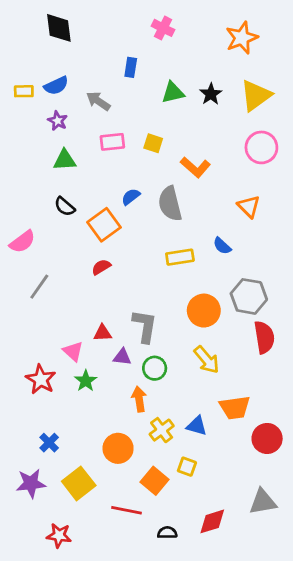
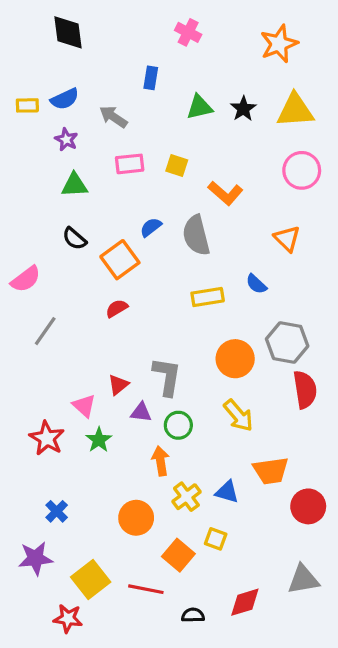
yellow triangle: (256, 95) -> (295, 110), turned 32
red triangle: (103, 333) -> (118, 385), turned -36
yellow square: (79, 483) -> (91, 579), moved

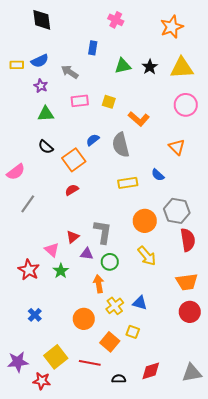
orange trapezoid: (271, 471) -> (187, 282), moved
purple star: (35, 558) -> (18, 362), moved
gray triangle: (303, 579) -> (192, 373), moved

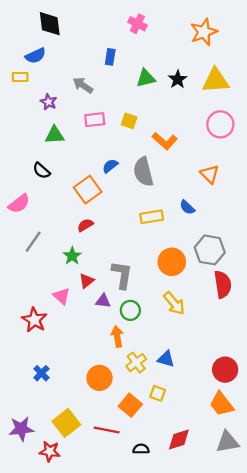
blue semicircle: (40, 61) -> (36, 56), moved
black semicircle: (46, 147) -> (41, 171), moved
green star: (61, 271) -> (72, 256), moved
orange trapezoid: (187, 282) -> (222, 404), moved, turned 60

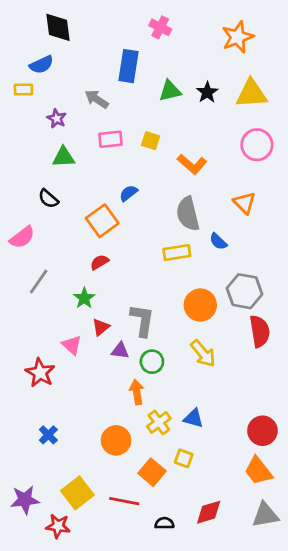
blue rectangle: (110, 57) -> (128, 66), size x1.6
gray semicircle: (143, 172) -> (188, 214), moved

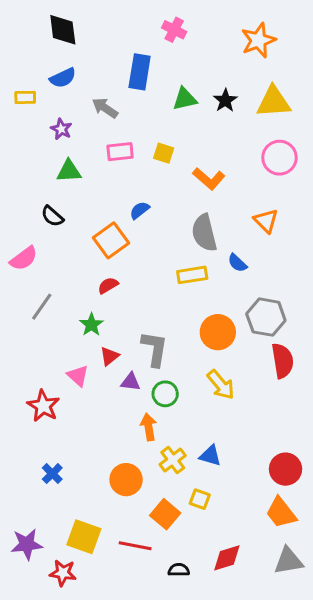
blue semicircle: (41, 65) -> (63, 78), moved
yellow square: (77, 493) -> (84, 537), turned -32

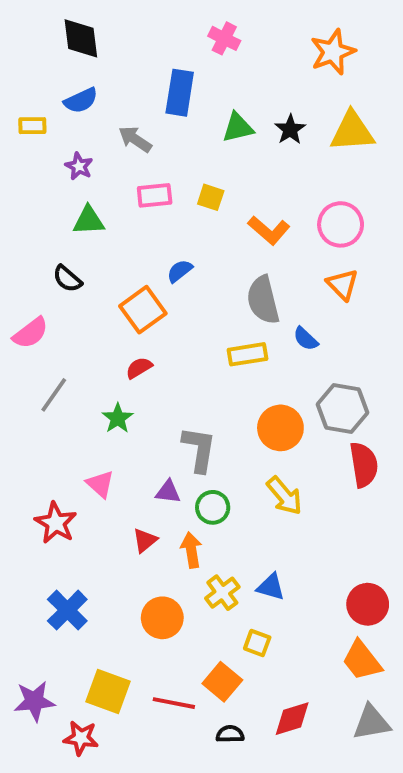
pink circle: (279, 158) -> (341, 224), moved
red triangle: (109, 356) -> (145, 540), moved
blue cross: (52, 474) -> (67, 610), size x1.5
orange square: (165, 514) -> (222, 682), moved

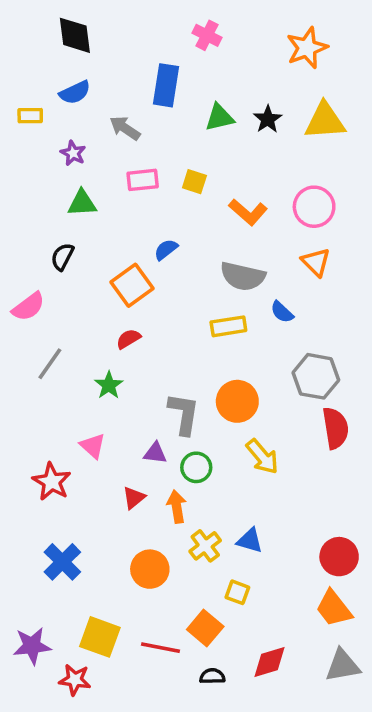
black semicircle: (67, 279) -> (62, 257), turned 76
gray semicircle: (263, 300) -> (243, 276), turned -63
orange circle: (280, 428) -> (237, 401), moved

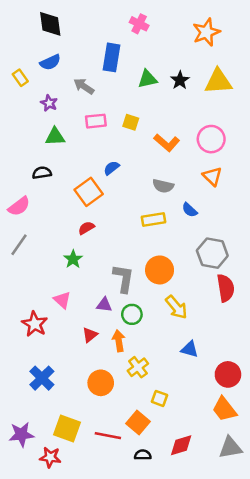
yellow rectangle: (30, 116) -> (20, 78), turned 56
black semicircle: (62, 257) -> (42, 173), turned 54
gray semicircle: (243, 276) -> (163, 186), size x0.7
gray line: (50, 364) -> (19, 245), moved
blue triangle: (250, 541) -> (190, 349), moved

